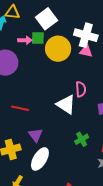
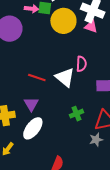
red line: (20, 108) -> (37, 78), moved

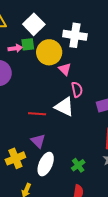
pink triangle: (91, 27) -> (65, 69), moved, turned 40
green cross: (76, 114) -> (78, 165), moved

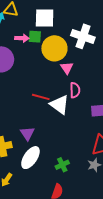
white square: (34, 24) -> (45, 18), turned 35
red line: (37, 114) -> (41, 97), moved

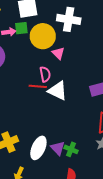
pink semicircle: (75, 90) -> (45, 74), moved
purple triangle: (27, 133) -> (58, 148), moved
green cross: (62, 165) -> (71, 149), turned -32

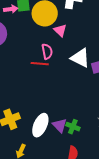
white triangle: (58, 91) -> (80, 58), moved

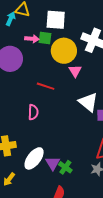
pink semicircle: (47, 51) -> (33, 112), moved
red line: (40, 64) -> (46, 86), moved

